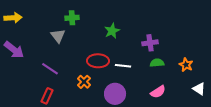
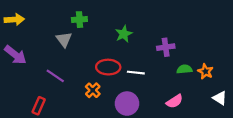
green semicircle: (157, 63) -> (184, 69), moved
red rectangle: (47, 96) -> (39, 106), moved

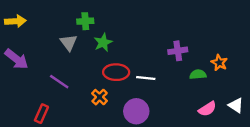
green star: (124, 34) -> (103, 42), moved
orange star: (205, 71) -> (219, 63), moved
pink semicircle: (175, 101) -> (207, 109), moved

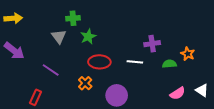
white line: (146, 78) -> (135, 62), moved

